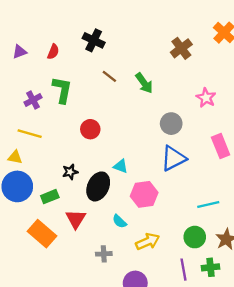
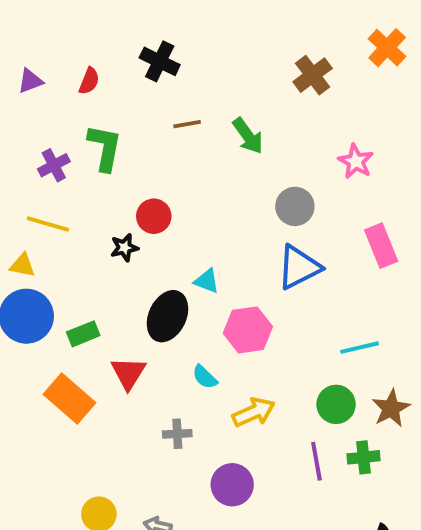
brown line: (109, 76) -> (187, 124), turned -48
black star: (70, 172) -> (124, 248), moved

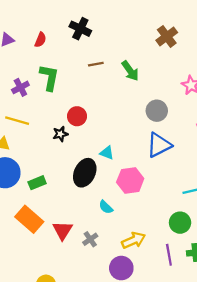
red triangle: (128, 373) -> (63, 230), moved
yellow arrow: (254, 412) -> (133, 240), moved
gray cross: (177, 434) -> (90, 239), turned -32

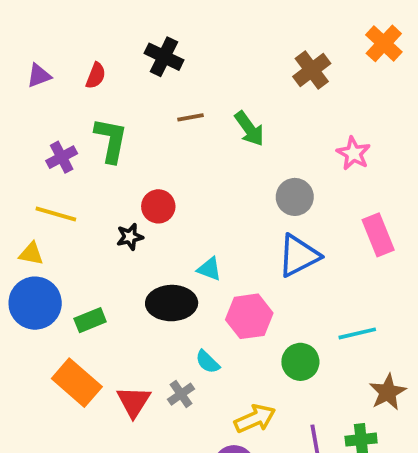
black ellipse: (85, 173) -> (172, 303), turned 64
green circle: (180, 223) -> (300, 362), moved
gray cross: (90, 239) -> (181, 394), moved

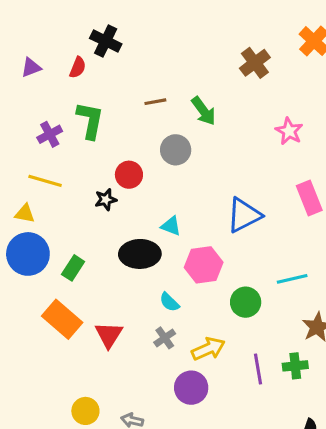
black cross: (164, 57) -> (106, 41), moved
gray circle: (295, 197) -> (176, 150), moved
green rectangle: (90, 320) -> (73, 268), turned -35
gray cross: (181, 394) -> (165, 338), moved

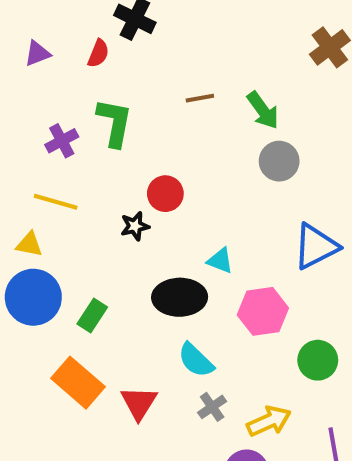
gray circle: (176, 150) -> (279, 161), moved
cyan semicircle: (169, 302) -> (196, 360), moved, size x1.4

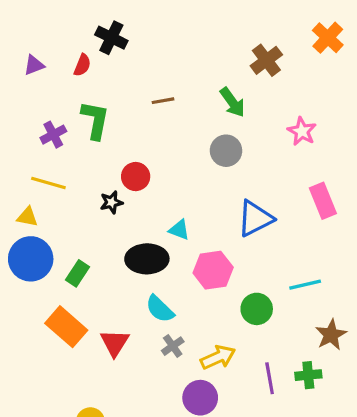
green arrow: (263, 110) -> (232, 102), moved

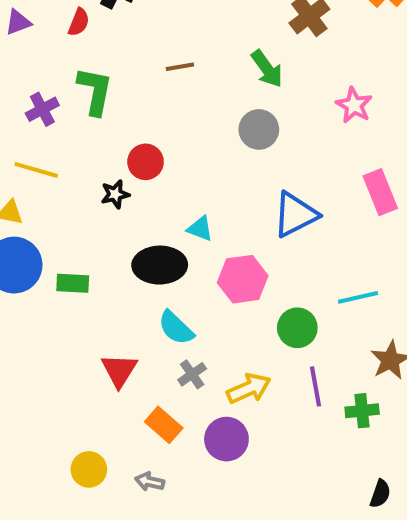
green rectangle: (77, 273) -> (73, 283), turned 60
orange rectangle: (66, 327) -> (164, 425), moved, size x0.7
purple line: (270, 378) -> (316, 386), moved

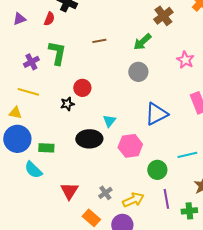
green arrow: (267, 69) -> (142, 42), turned 84
cyan triangle: (200, 229) -> (109, 121), turned 48
cyan semicircle: (176, 328) -> (33, 170), moved

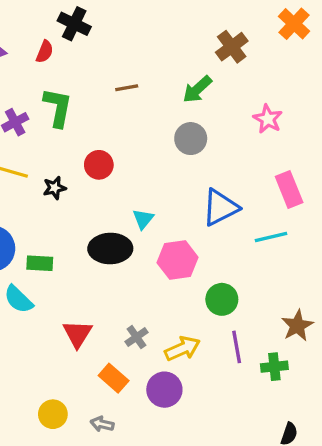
black star: (67, 104) -> (55, 188), moved
cyan line: (187, 155) -> (271, 237), moved

